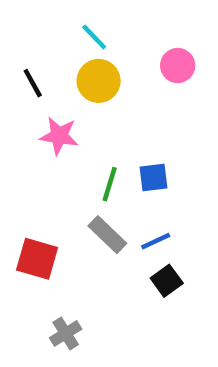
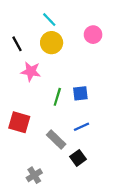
gray rectangle: (107, 235) -> (56, 139), moved
red square: (37, 259) -> (19, 122), moved
black square: (167, 281) -> (78, 158), moved

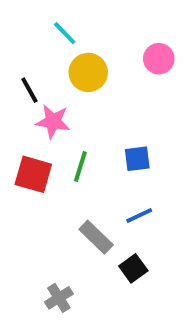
cyan line: (49, 20) -> (65, 33), moved
black line: (17, 44) -> (29, 90), moved
green line: (57, 97) -> (80, 167), moved
red square: (19, 122) -> (33, 174), moved

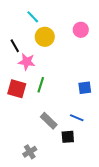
blue square: (137, 159) -> (85, 88), moved
blue line: (139, 216) -> (77, 118), moved, turned 48
black square: (133, 268) -> (68, 137), turned 32

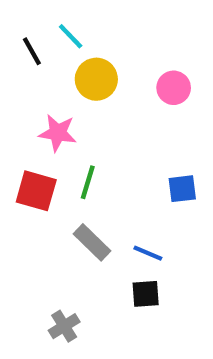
pink circle: (81, 30) -> (174, 88), moved
black line: (15, 46) -> (32, 51), moved
blue line: (77, 118) -> (148, 253), moved
gray rectangle: (49, 121) -> (92, 242), moved

